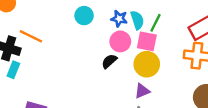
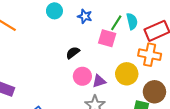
cyan semicircle: (137, 20) -> (132, 21), moved
pink circle: (120, 41) -> (82, 76), moved
yellow circle: (147, 64) -> (127, 74), moved

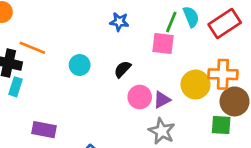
cyan circle: (54, 11) -> (80, 65), moved
blue star: (85, 16) -> (119, 22), moved
orange cross: (150, 55) -> (223, 74), moved

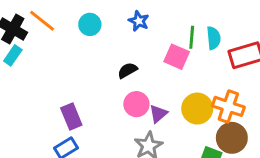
green line: (171, 22) -> (192, 37), turned -35
cyan circle: (80, 65) -> (90, 24), moved
purple triangle: (162, 100) -> (158, 114), turned -30
purple rectangle: (44, 130) -> (71, 117), moved, turned 40

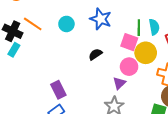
blue star: (139, 21) -> (101, 19), size x1.5
pink circle: (136, 104) -> (129, 67), moved
yellow circle: (197, 109) -> (146, 53), moved

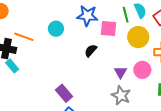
pink square: (129, 42) -> (109, 29), moved
cyan rectangle: (14, 50) -> (12, 66), turned -56
pink circle: (129, 67) -> (142, 70), moved

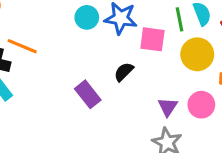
cyan circle: (56, 29) -> (87, 17), moved
purple rectangle: (64, 93) -> (88, 94), moved

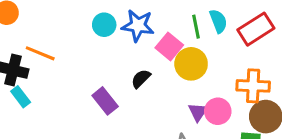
pink square: (152, 39) -> (169, 46), turned 32
yellow circle: (197, 54) -> (191, 64), moved
purple triangle: (168, 107) -> (198, 112), moved

